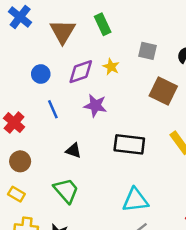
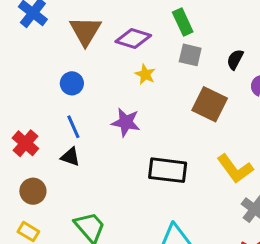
green rectangle: (103, 24) -> (183, 22), moved
purple diamond: (81, 72) -> (133, 38), moved, turned 36
blue circle: (41, 74) -> (72, 83), moved
black triangle: (73, 150) -> (70, 157), moved

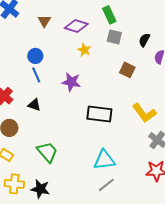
brown triangle: (85, 31) -> (44, 21), size x0.6
brown square: (210, 104) -> (127, 70), size x0.7
blue line: (73, 127) -> (36, 75), moved

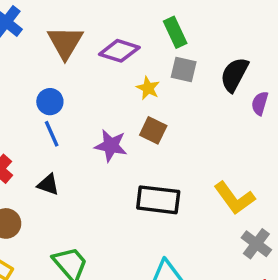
brown triangle: (44, 21) -> (65, 42), size x1.6
black semicircle: (144, 40) -> (234, 75), size x1.5
yellow star: (84, 50) -> (148, 88), moved
brown square: (127, 70) -> (153, 130), moved

